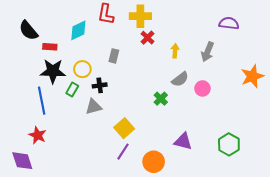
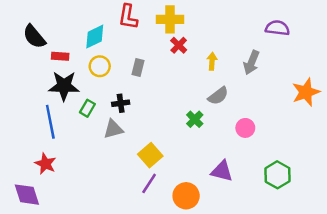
yellow circle: (82, 69) -> (100, 66), moved
pink circle: (202, 88) -> (245, 128), moved

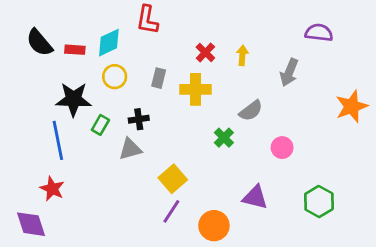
yellow cross: (170, 19) -> (196, 89), moved
red rectangle: (60, 56) -> (75, 50), moved
yellow arrow: (212, 61) -> (242, 55), moved

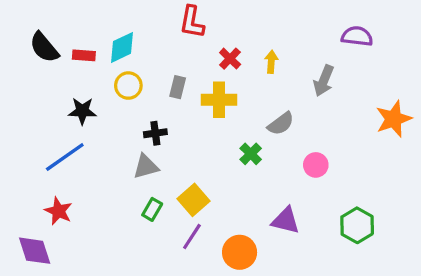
red L-shape: (147, 20) -> (192, 22), moved
black star: (73, 99) -> (82, 111), size x0.7
green rectangle: (100, 125) -> (152, 209), moved
blue line: (58, 140) -> (65, 157), turned 66

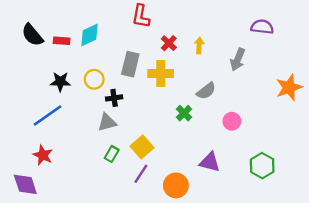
yellow circle: (128, 86) -> (94, 79), moved
gray rectangle: (178, 87) -> (130, 64), size x1.5

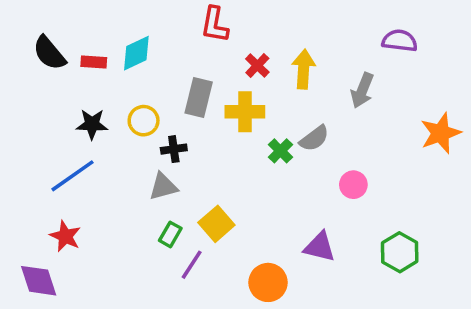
yellow arrow: (199, 45) -> (304, 69), size x1.5
green cross: (184, 113) -> (280, 151), moved
purple line: (141, 174) -> (192, 265), moved

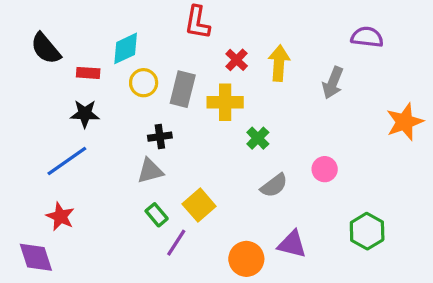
red rectangle: (94, 62) -> (88, 73), moved
yellow circle: (144, 121) -> (144, 83), moved
gray semicircle: (314, 138) -> (274, 185), moved
green rectangle: (170, 234) -> (157, 215), turned -70
purple triangle: (320, 247) -> (292, 244), moved

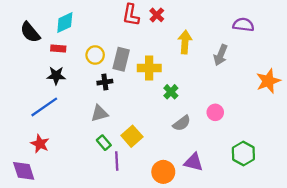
cyan diamond: (126, 48) -> (65, 23), moved
red cross: (237, 60) -> (157, 15), moved
black cross: (160, 137) -> (105, 82), moved
purple line: (176, 243) -> (117, 161), turned -36

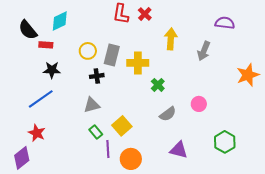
red rectangle: (58, 49) -> (46, 45), moved
purple diamond: (24, 171) -> (22, 158), turned 70
orange circle: (163, 172) -> (131, 159), moved

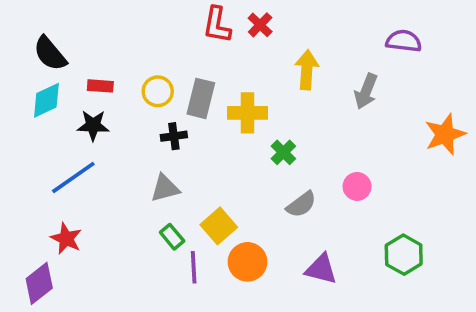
cyan diamond: (60, 21) -> (46, 100), moved
red rectangle: (46, 45) -> (100, 86), moved
orange circle: (131, 159) -> (247, 262), moved

